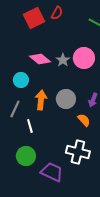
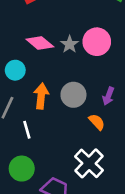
white cross: (78, 152) -> (89, 163), turned 30

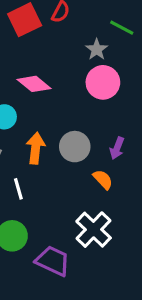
gray star: (70, 44) -> (97, 49), moved

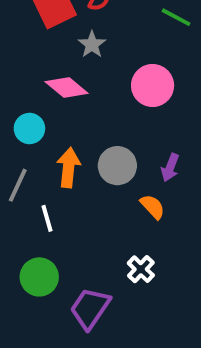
gray star: (97, 49) -> (92, 44), moved
white cross: (94, 230) -> (141, 269), size x0.6
purple trapezoid: (53, 261) -> (90, 308), turned -81

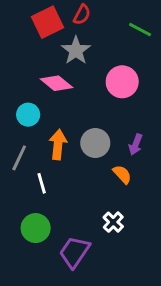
gray star: (92, 44) -> (76, 50), size x1.4

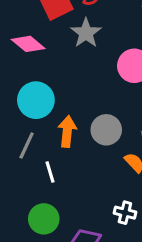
pink diamond: (57, 83) -> (28, 44), moved
cyan circle: (28, 115) -> (36, 100), size x1.5
white cross: (113, 222) -> (125, 213), turned -30

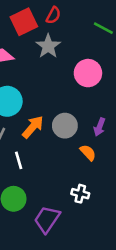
orange arrow: (67, 131) -> (33, 127), turned 35

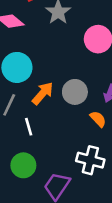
white cross: (80, 194) -> (90, 160), size x1.5

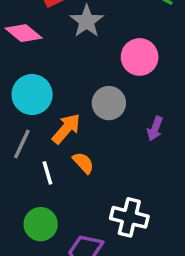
gray circle: (75, 92) -> (109, 103), moved
orange semicircle: (98, 119) -> (83, 163), moved

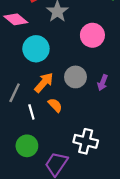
cyan circle: (32, 95) -> (36, 49), moved
gray circle: (109, 103) -> (75, 77), moved

